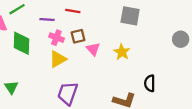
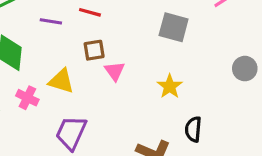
pink cross: (56, 38) -> (27, 98), moved
yellow star: (122, 52) -> (170, 86), moved
yellow triangle: (58, 59) -> (61, 81), turned 42

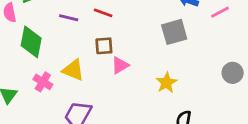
gray square: (174, 27) -> (174, 32), turned -36
pink triangle: (115, 71) -> (120, 65), turned 30

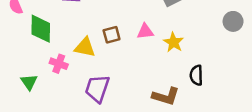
brown square: (104, 46) -> (112, 35), moved
pink triangle: (120, 65) -> (145, 31), moved, turned 36

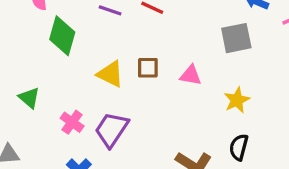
yellow star: (173, 42) -> (237, 100), moved
pink cross: (59, 64) -> (72, 122), moved
green triangle: (29, 82) -> (29, 98), turned -30

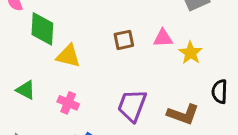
yellow triangle: (110, 74) -> (68, 56), moved
yellow star: (237, 100) -> (191, 53), moved
purple trapezoid: (112, 129) -> (132, 105), moved

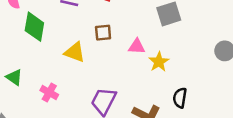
brown square: (124, 40) -> (103, 33), moved
yellow triangle: (68, 56) -> (75, 52), moved

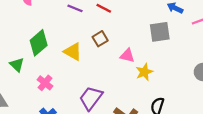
green diamond: (34, 27) -> (39, 43), moved, turned 30
brown square: (103, 33) -> (100, 39), turned -35

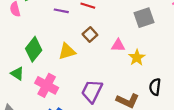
yellow triangle: (73, 52) -> (67, 51), turned -36
pink cross: (45, 83) -> (47, 85), size x1.5

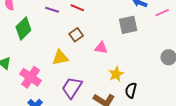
green diamond: (34, 49) -> (23, 29), moved
yellow triangle: (67, 51) -> (60, 58), moved
yellow star: (137, 58) -> (116, 74), moved

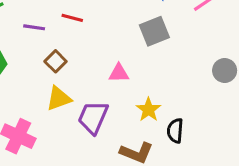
brown square: (76, 35) -> (56, 61), moved
purple trapezoid: (72, 88) -> (93, 117), moved

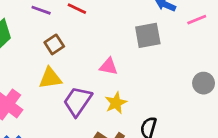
yellow star: (148, 110) -> (116, 103), moved

